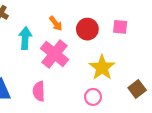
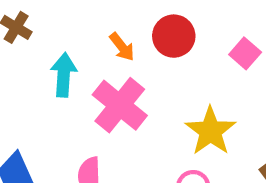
pink square: (120, 27) -> (245, 53), turned 35
red circle: (87, 29) -> (174, 36), moved

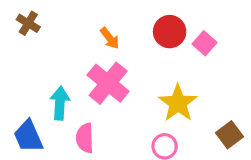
red circle: (174, 36) -> (170, 32), moved
cyan arrow: (64, 75) -> (60, 103), moved

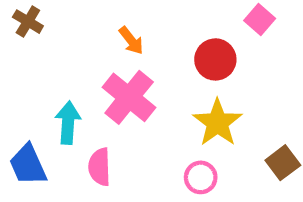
red circle: (170, 32) -> (215, 59), moved
pink square: (205, 43) -> (260, 19), moved

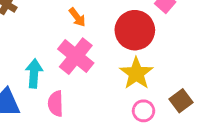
red circle: (215, 59) -> (135, 30), size x1.4
pink circle: (201, 177) -> (144, 111), moved

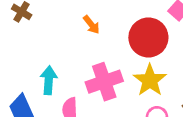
pink cross: (76, 56) -> (104, 82), moved, turned 32

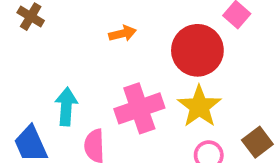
orange arrow: (91, 25) -> (122, 33), turned -66

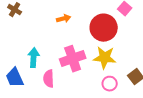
yellow star: (199, 107) -> (105, 58), turned -30

